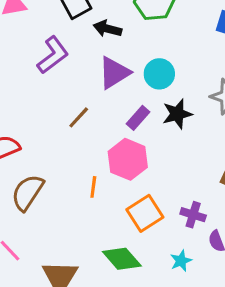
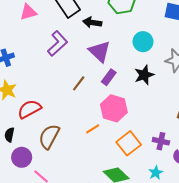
purple triangle: (114, 73) -> (100, 51), turned -40
cyan circle: (159, 74) -> (143, 42), moved
purple rectangle: (138, 118) -> (109, 77), moved
orange line: (93, 187) -> (93, 129), turned 56

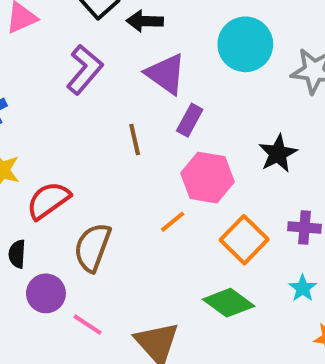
cyan circle: (143, 42) -> (245, 44), size x1.4
black star: (144, 75) -> (278, 154), moved
brown line: (79, 83) -> (135, 140), turned -42

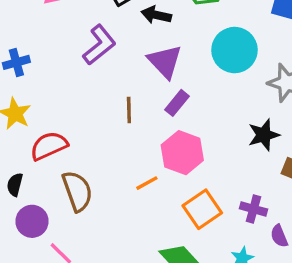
black star: (278, 154) -> (264, 135), moved
brown semicircle: (92, 247) -> (77, 191), turned 129

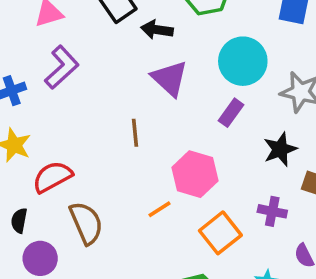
purple L-shape: (99, 45) -> (62, 67), moved
purple rectangle: (177, 103) -> (231, 113), moved
purple cross: (253, 209) -> (272, 211), moved

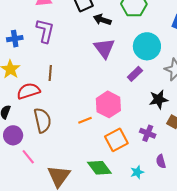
purple L-shape: (62, 67) -> (45, 31), turned -45
brown line: (135, 133) -> (50, 73), moved

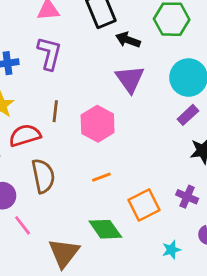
purple rectangle: (135, 74) -> (188, 115), moved
pink hexagon: (108, 104) -> (98, 124), moved
green diamond: (99, 168) -> (105, 229), moved

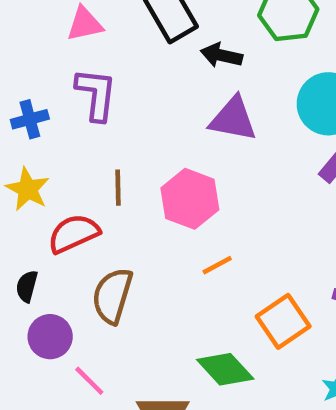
purple triangle: (130, 79) -> (233, 119), turned -36
brown semicircle: (43, 176) -> (112, 296), turned -144
orange line: (101, 177) -> (217, 265), moved

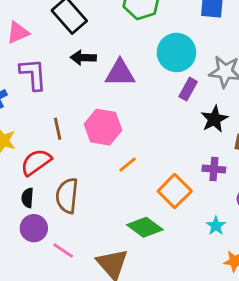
black arrow: (221, 55) -> (83, 58), moved
black semicircle: (27, 286) -> (27, 198), moved

